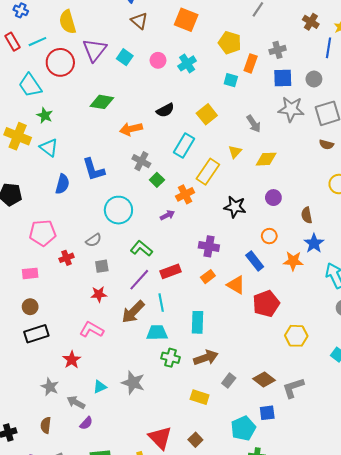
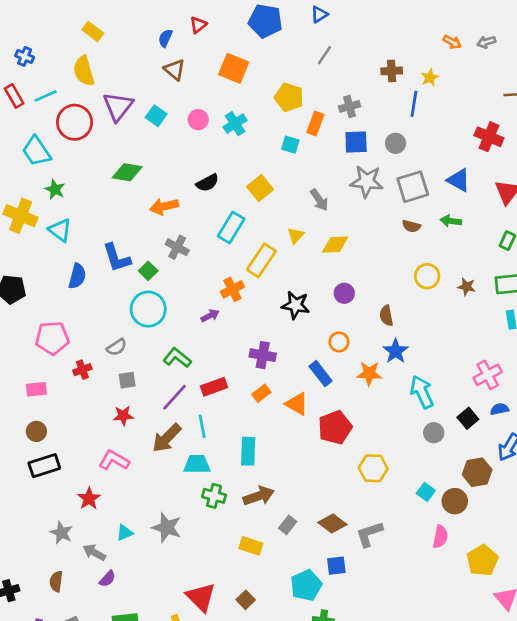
brown cross: (311, 22) -> (392, 71), turned -35
green square: (157, 180) -> (148, 271), moved

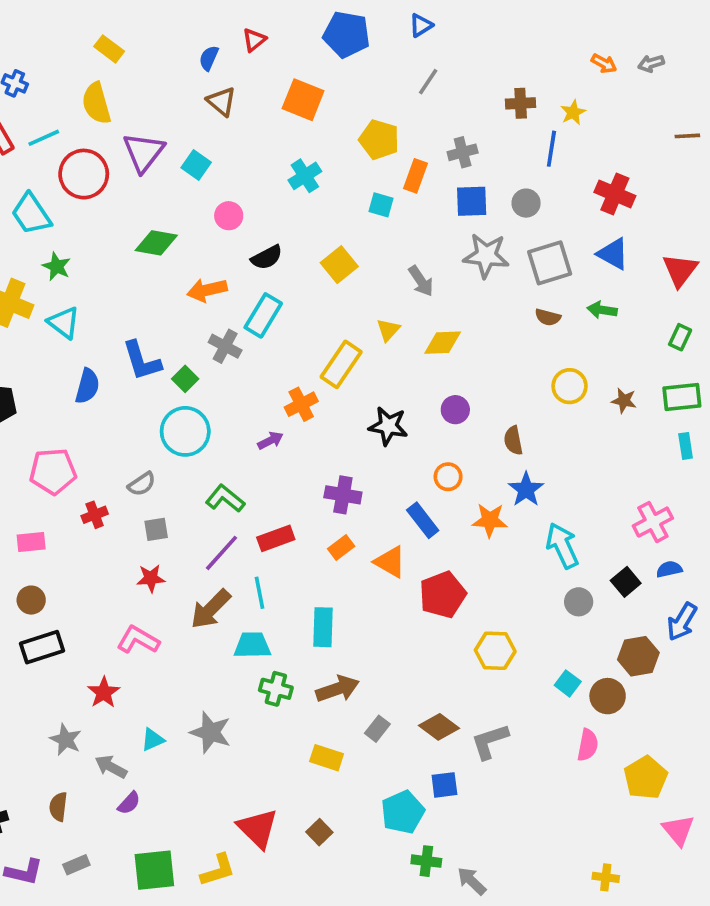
pink circle: (198, 120) -> (229, 216), moved
red cross: (489, 137) -> (615, 194), moved
cyan rectangle: (231, 227) -> (263, 315), moved

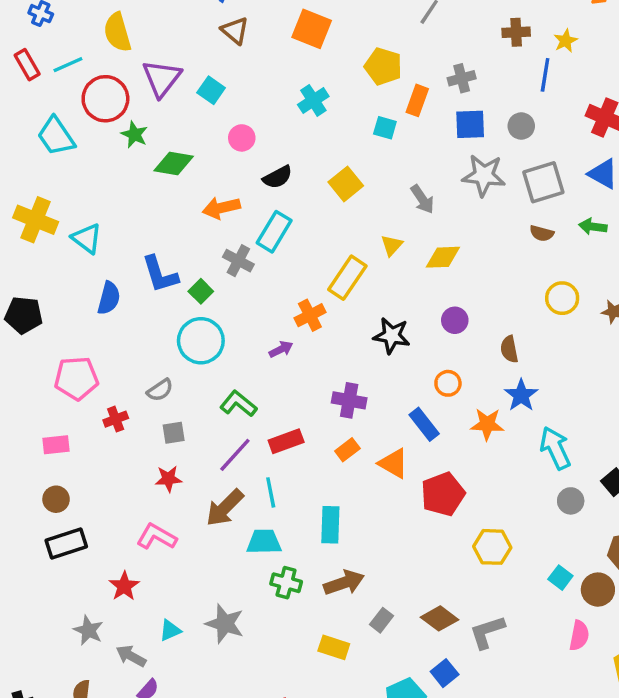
green star: (57, 266) -> (134, 135), moved
blue square: (444, 785) -> (445, 673), turned -32

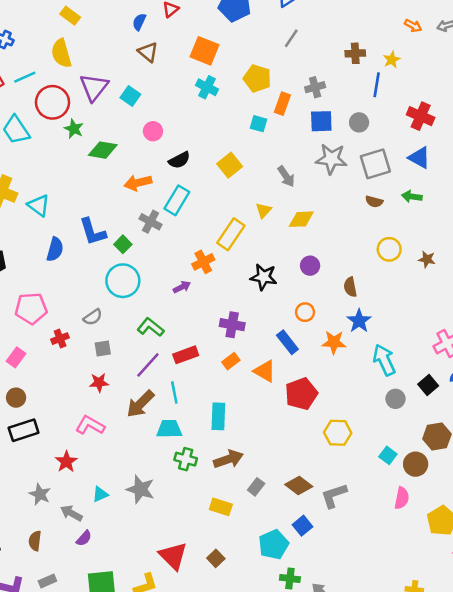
cyan cross: (313, 100) -> (207, 87), moved, turned -30
pink rectangle: (56, 445) -> (16, 357), turned -48

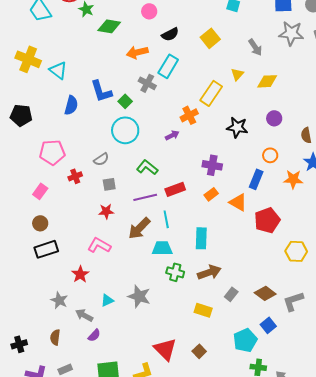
blue rectangle: (287, 342) -> (256, 179), turned 60
purple line: (148, 365) -> (145, 197), turned 35

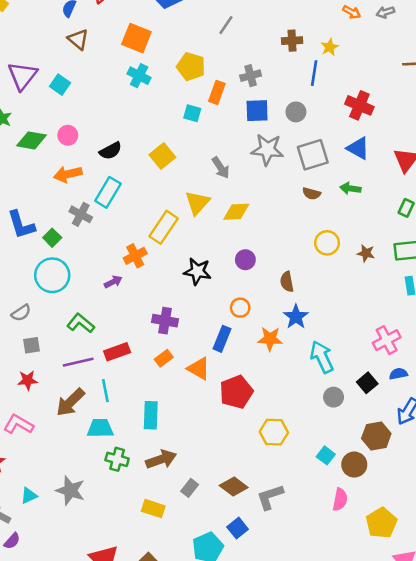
pink circle: (149, 11) -> (68, 135), moved
yellow triangle: (237, 74) -> (197, 203), size x1.5

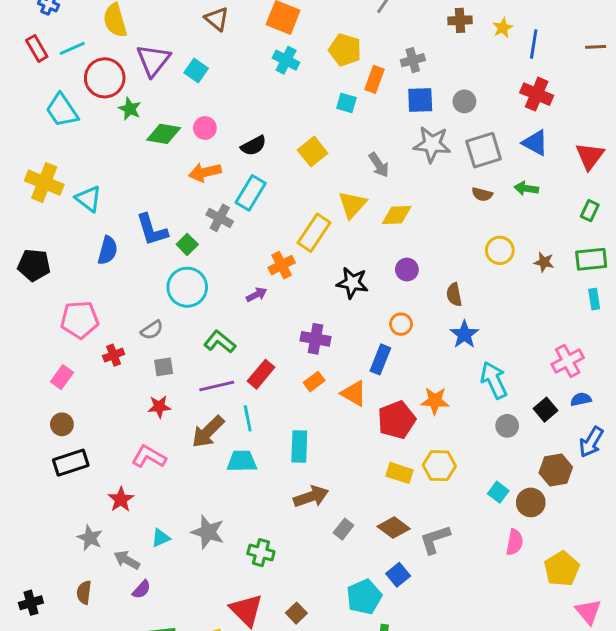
blue line: (314, 73) -> (534, 44), moved
orange star: (270, 339) -> (435, 401), moved
red rectangle: (117, 352) -> (261, 374), turned -30
green cross: (117, 459) -> (261, 553), moved
yellow rectangle: (153, 509) -> (400, 473), moved

